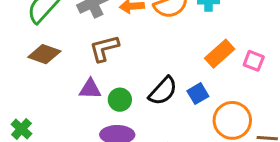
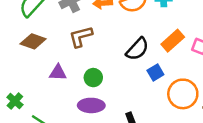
purple triangle: (90, 89) -> (58, 73), moved
black semicircle: (163, 91) -> (137, 49), moved

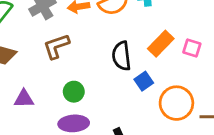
black semicircle: (137, 49) -> (121, 56), turned 135
purple triangle: (58, 73) -> (24, 99), moved

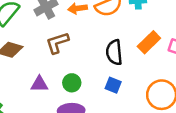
blue square: (144, 81) -> (113, 85), moved, turned -35
purple triangle: (24, 99) -> (39, 84), moved

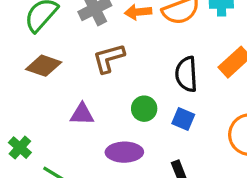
green circle: (72, 83) -> (144, 109), moved

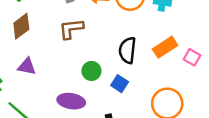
brown diamond: (44, 66) -> (21, 26), turned -65
purple triangle: (82, 114) -> (27, 66), moved

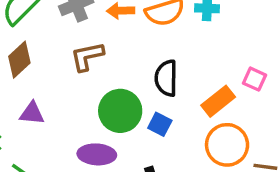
orange rectangle: (165, 47) -> (218, 101), moved
green circle: (91, 71) -> (120, 111), size x1.6

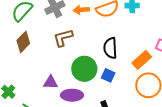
purple triangle: (32, 113) -> (51, 82), moved

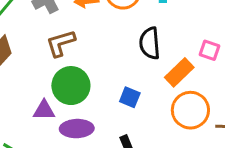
black semicircle: (110, 48) -> (150, 43), moved
green circle: (84, 69) -> (71, 86), moved

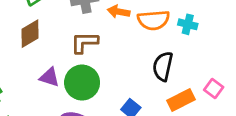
purple triangle: (44, 110) -> (49, 77), moved

